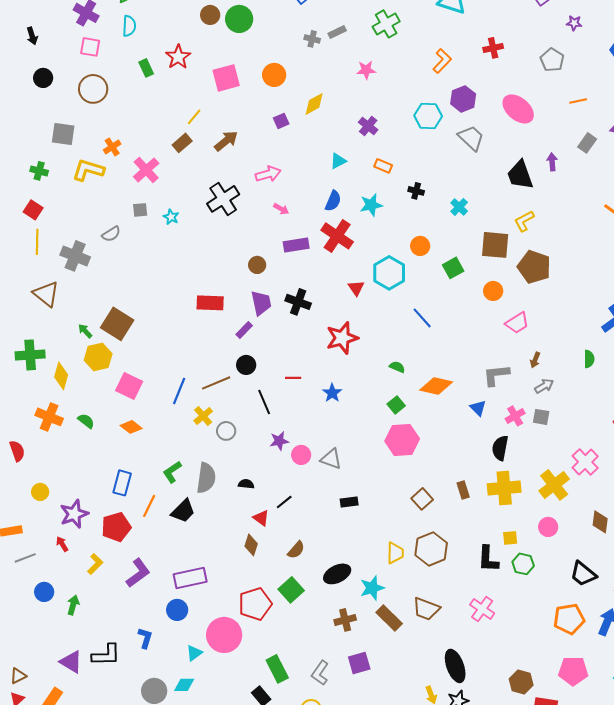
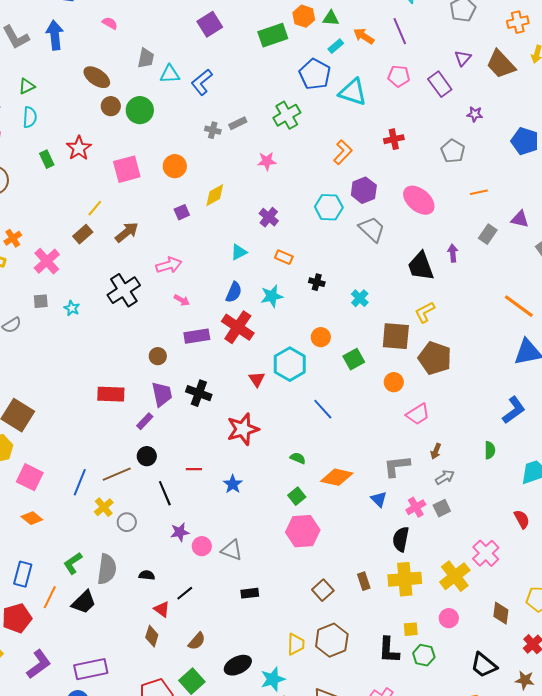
gray square: (541, 417) -> (442, 508), turned -36

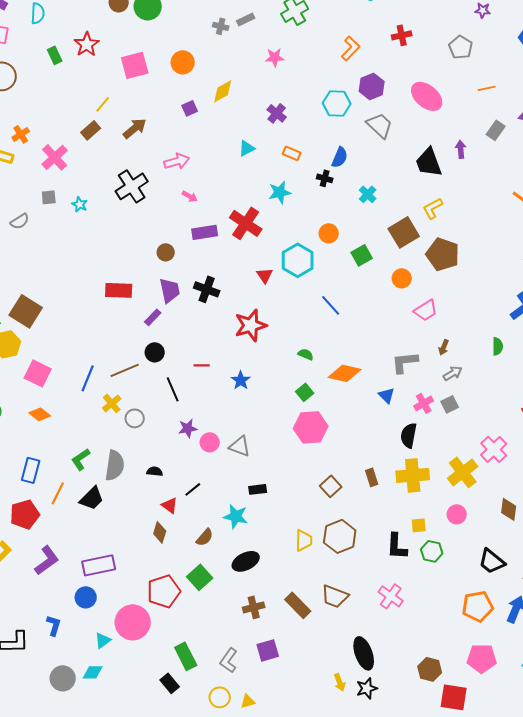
blue semicircle: (234, 292) -> (340, 157), moved
brown square: (396, 336) -> (404, 232), turned -36
cyan star: (273, 679) -> (236, 516), moved, turned 30

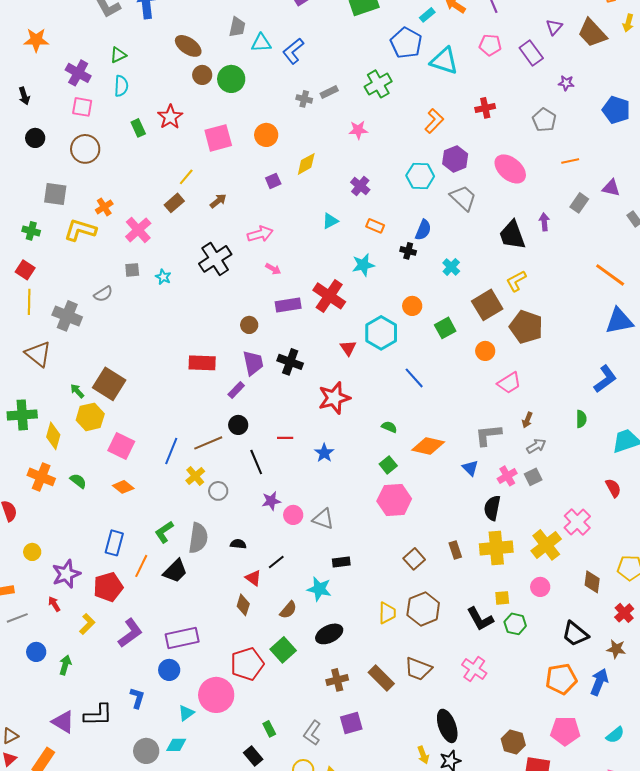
brown arrow: (135, 128) -> (218, 201), size x0.7
black L-shape: (397, 546) -> (480, 619), turned -32
green rectangle: (186, 656) -> (269, 729), size x0.6

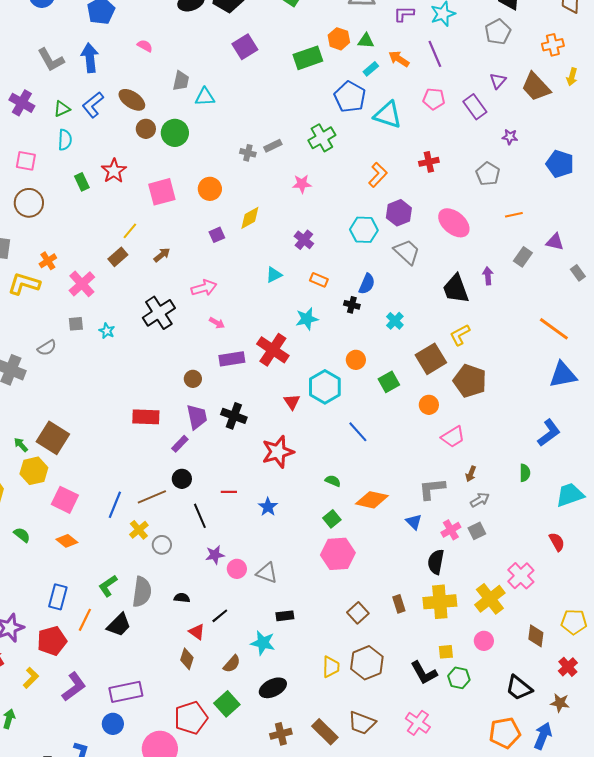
blue L-shape: (293, 51) -> (93, 105), moved
purple cross: (78, 73) -> (22, 103), moved

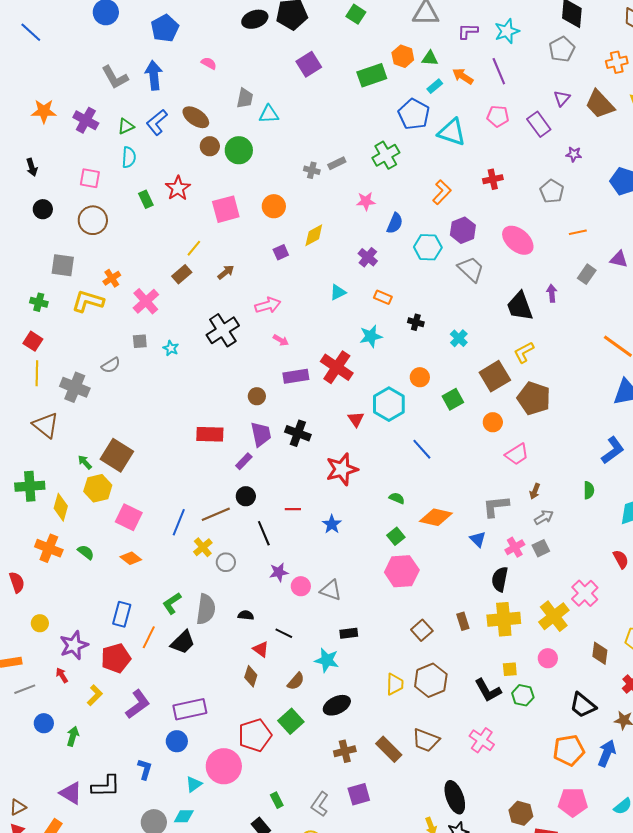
blue semicircle: (367, 284) -> (395, 223), moved
black line: (220, 616) -> (284, 633), turned 66

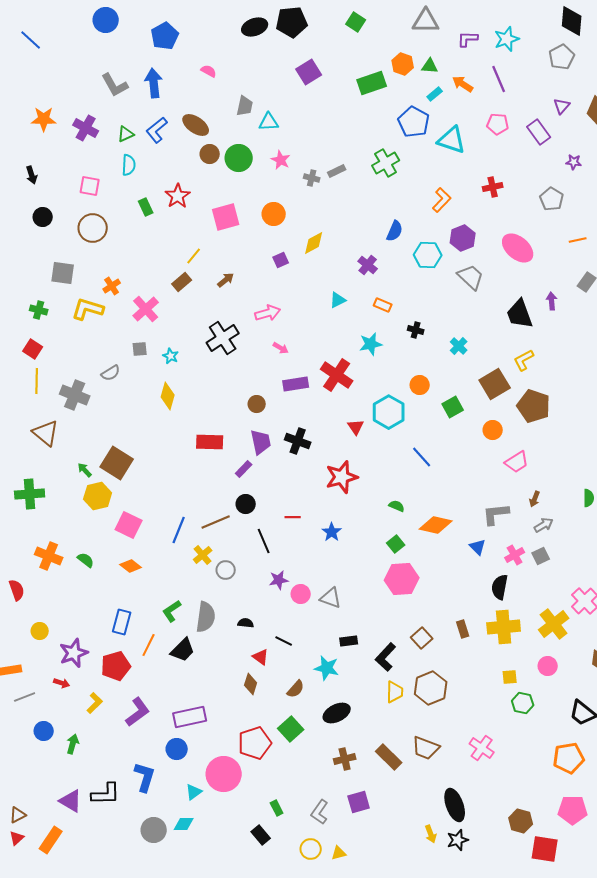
pink star: (366, 201) -> (281, 160), moved, turned 30
yellow diamond: (61, 507) -> (168, 396), moved
red arrow: (62, 675) -> (62, 683), turned 140
black L-shape: (488, 690) -> (386, 657), moved, turned 72
blue L-shape: (145, 769) -> (145, 777), size x1.4

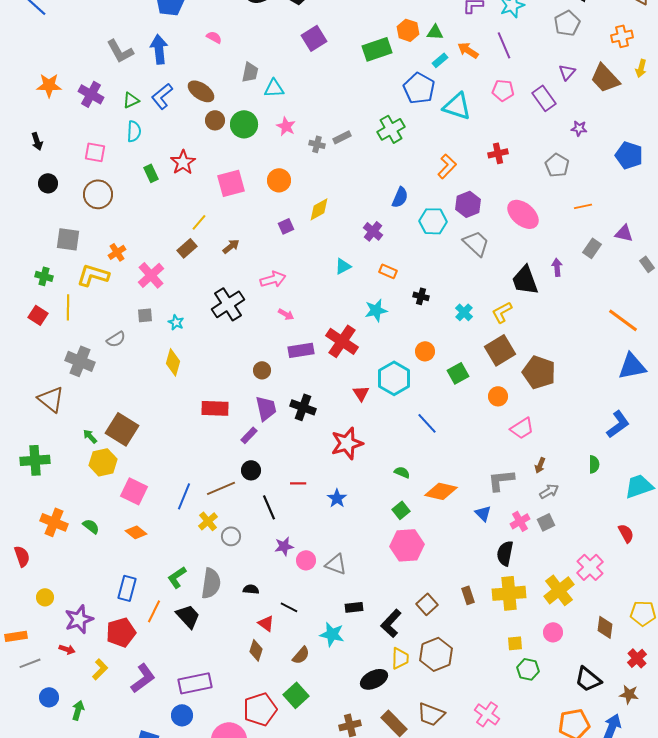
yellow L-shape: (524, 360) -> (502, 312), moved
yellow line: (37, 381) -> (68, 307), moved
black trapezoid: (183, 650) -> (188, 616), turned -88
black ellipse: (337, 713) -> (374, 679), moved

